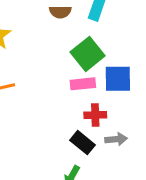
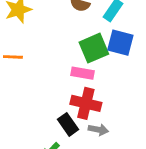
blue square: (118, 79) -> (120, 43), moved
red cross: (95, 115) -> (86, 103), size x1.5

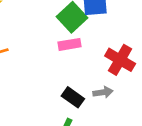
red cross: (86, 103) -> (120, 60), moved, turned 36

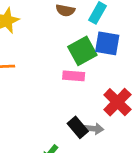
black rectangle: (73, 97) -> (78, 127), moved

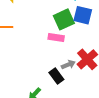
gray arrow: (94, 129) -> (68, 65), moved, turned -32

